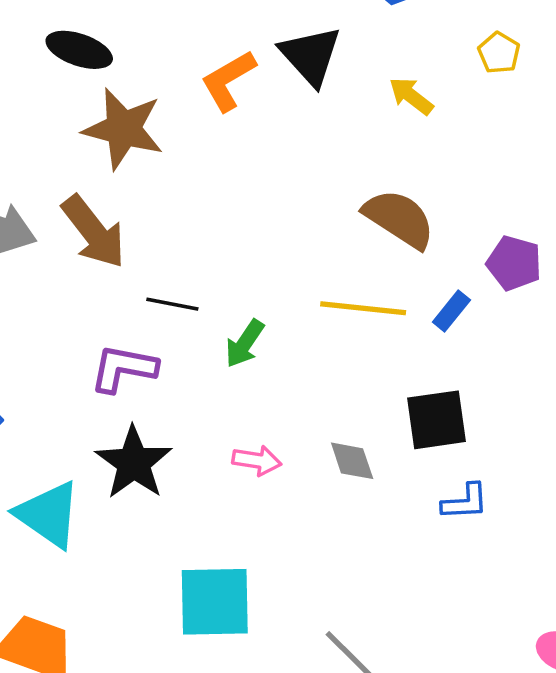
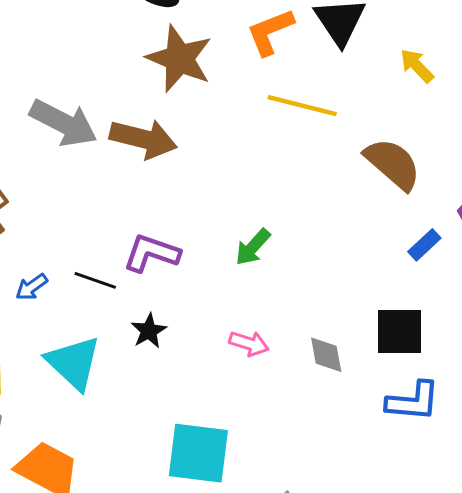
brown arrow: (94, 232) -> (143, 139), turned -46
black line: (172, 304) -> (95, 280), moved
yellow line: (363, 308) -> (302, 106), moved
black star: (134, 463) -> (149, 331), size x0.6
blue L-shape: (465, 502) -> (413, 401), size x1.4

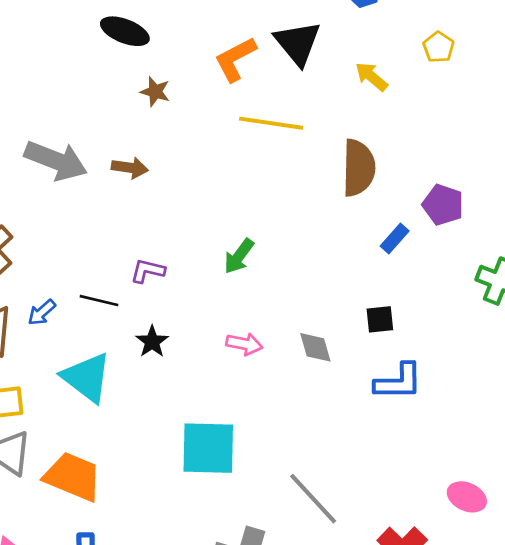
brown star: (179, 59) -> (155, 92), size x0.5
brown arrow: (143, 139) -> (130, 168), size x0.6
brown semicircle: (393, 164) -> (359, 168), turned 56
purple L-shape: (152, 253) -> (148, 271), size x0.7
black square: (400, 331) -> (380, 319), size x0.6

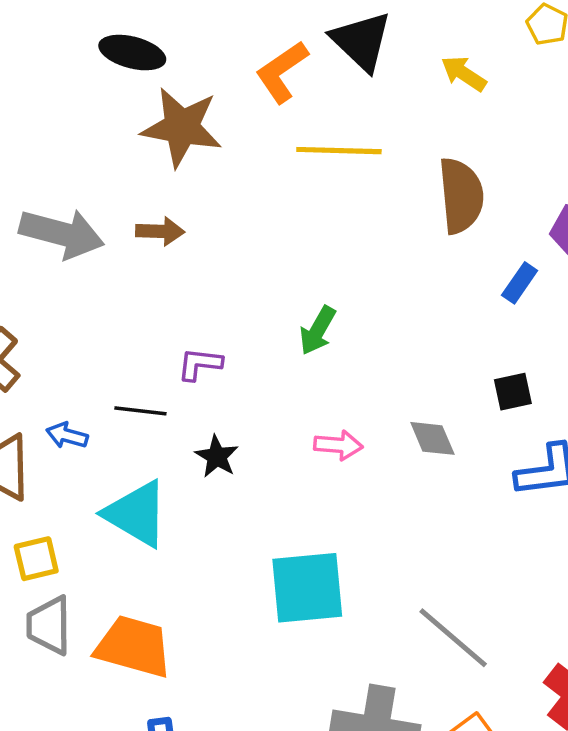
brown star: (155, 92) -> (182, 127), size x2.0
blue arrow: (42, 312) -> (67, 435), turned 64

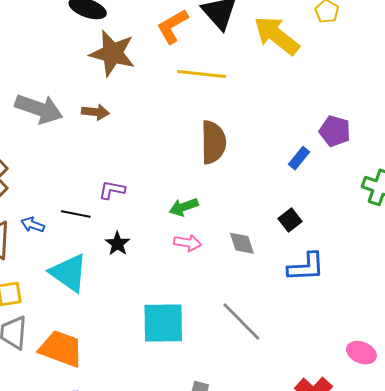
yellow arrow: (464, 73) -> (277, 36), size x1.8
brown semicircle: (461, 196) -> (213, 142), moved
green arrow: (318, 330) -> (184, 207), moved, turned 36
black square: (513, 392) -> (290, 220), turned -30
gray line: (453, 638) -> (241, 322), moved

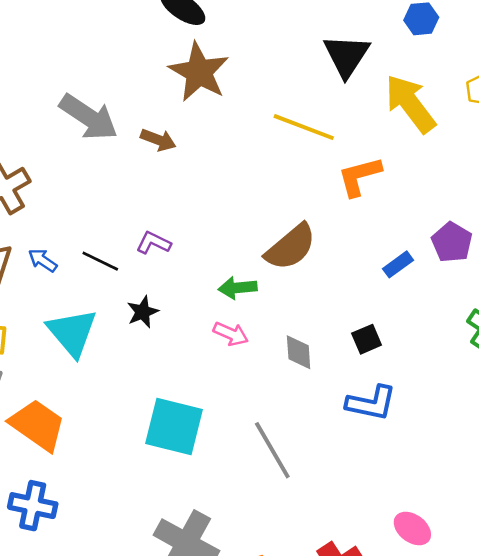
orange L-shape: (172, 26) -> (360, 176), moved
brown semicircle: (213, 142) -> (291, 247), moved, turned 36

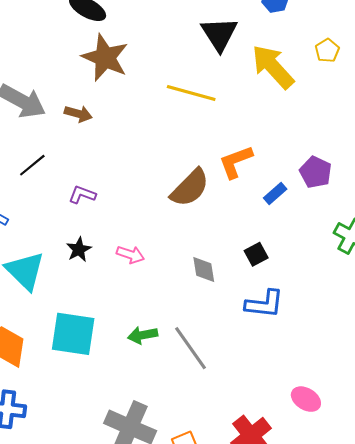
orange L-shape: (360, 176) -> (236, 162), moved
black line: (100, 261) -> (32, 165), moved, turned -60
green arrow: (238, 288) -> (143, 335), moved
pink arrow: (231, 334) -> (130, 255), moved
cyan square: (174, 426) -> (73, 334), moved

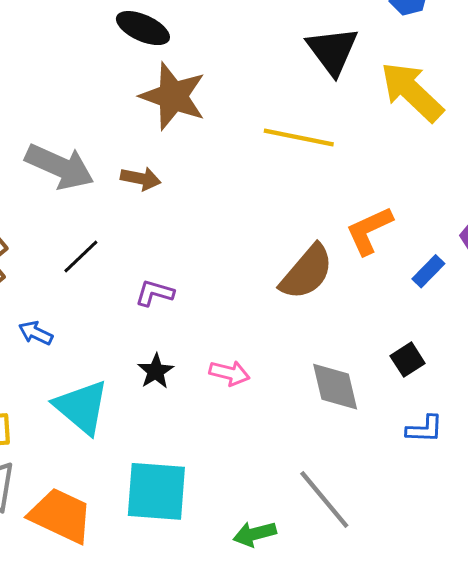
gray diamond: (204, 270) -> (335, 387), size x1.4
blue L-shape: (264, 304) -> (425, 429), size x0.7
green arrow: (143, 335) -> (255, 534), moved

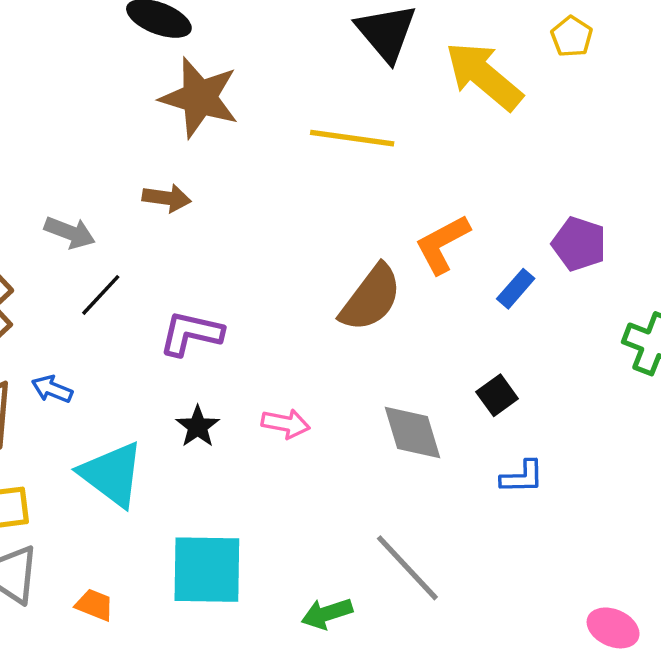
gray arrow: (60, 167) -> (70, 233), moved, size x0.6
purple L-shape: (155, 293) -> (191, 333), size x1.4
orange trapezoid: (61, 515) -> (95, 605), size x0.5

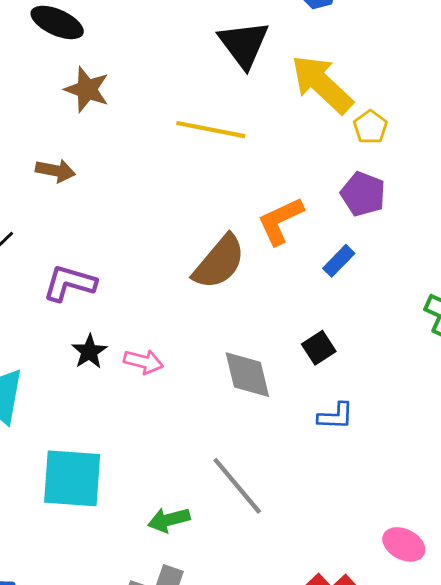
yellow pentagon: (572, 37) -> (370, 127), moved
brown star: (199, 98) -> (87, 89), size x0.7
purple pentagon: (579, 244) -> (363, 194), moved
black star: (198, 427) -> (89, 352), moved

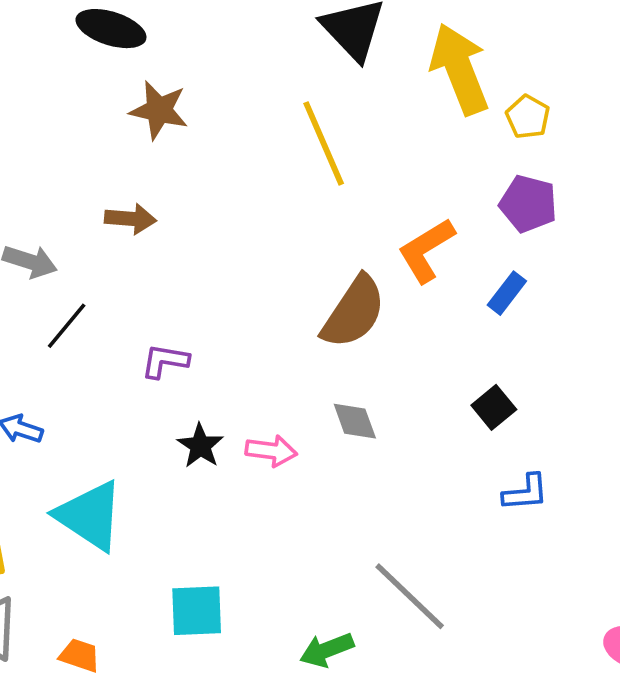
yellow arrow: (322, 84) -> (460, 69), turned 32
yellow line: (211, 130) -> (324, 143), turned 62
purple L-shape: (70, 283) -> (165, 361), size x0.7
gray diamond: (247, 375) -> (355, 421), moved, size x0.7
cyan square: (72, 478) -> (197, 611), size x0.7

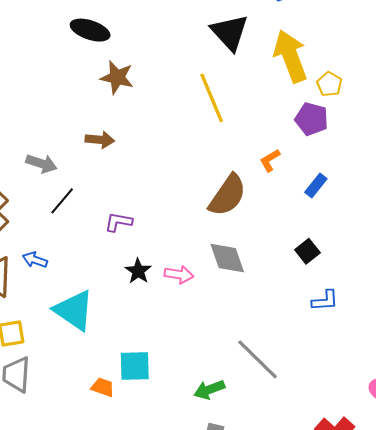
purple pentagon: (528, 204) -> (312, 119), moved
orange L-shape: (426, 250) -> (270, 160), size x0.6
gray diamond: (355, 421) -> (227, 258), size x1.4
orange trapezoid: (80, 655) -> (103, 387), moved

